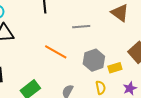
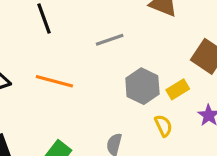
orange line: (56, 52) -> (54, 81), moved

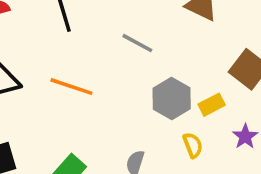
gray line: (110, 40) -> (137, 43), turned 44

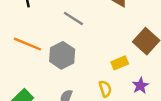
gray hexagon: (172, 98) -> (62, 55), moved

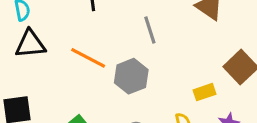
gray line: (73, 18) -> (150, 30), turned 35

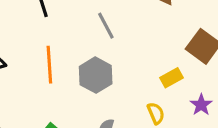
orange line: (88, 58) -> (49, 65), turned 69

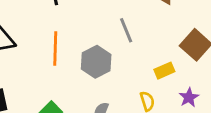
gray line: (106, 26) -> (126, 30), moved

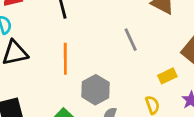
gray hexagon: (96, 62) -> (95, 90), moved

